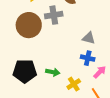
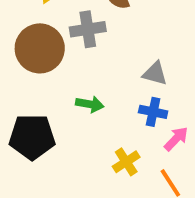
green arrow: (53, 72) -> (90, 104), moved

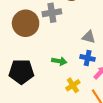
green arrow: (90, 104) -> (59, 61), moved

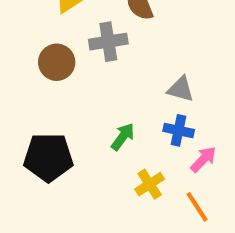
brown circle: (26, 23) -> (57, 62), size x0.7
green arrow: (59, 61) -> (123, 137), turned -64

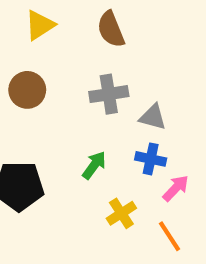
gray cross: (108, 42) -> (109, 94), moved

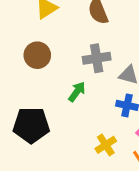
green arrow: (94, 165) -> (77, 92), moved

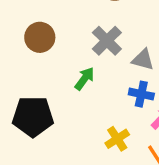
gray cross: (97, 58) -> (107, 41), turned -36

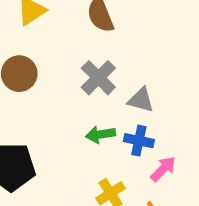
green arrow: (85, 79) -> (100, 134), moved, turned -135

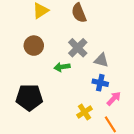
green arrow: (100, 134) -> (62, 67), moved

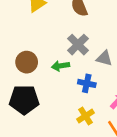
brown circle: (34, 46) -> (27, 62), moved
blue cross: (100, 83) -> (87, 83), moved

